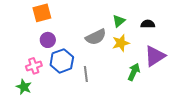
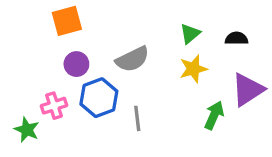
gray semicircle: (96, 37) -> (132, 59), moved
green star: (24, 87) -> (27, 130), moved

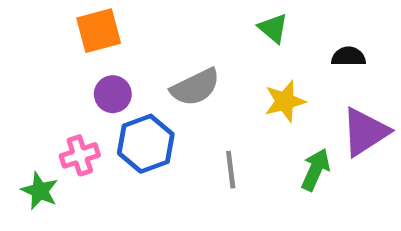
green triangle: (190, 34) -> (273, 28), moved, turned -40
gray line: (137, 118) -> (231, 170), moved

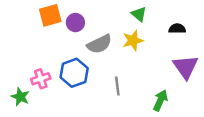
purple circle: (113, 94) -> (75, 23), moved
yellow star: (285, 101) -> (133, 40), moved
purple triangle: (365, 132) -> (186, 67), turned -32
green arrow: (315, 170) -> (160, 100), moved

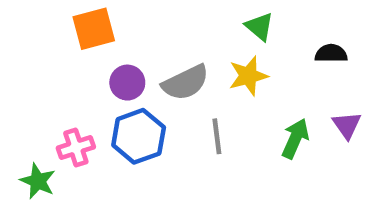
purple circle: (75, 23) -> (127, 83), moved
purple triangle: (186, 67) -> (347, 125), size x0.6
gray line: (117, 86) -> (217, 136), moved
green arrow: (160, 100) -> (295, 139), moved

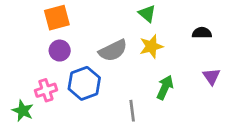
green triangle: (259, 27) -> (147, 14), moved
purple circle: (127, 83) -> (60, 51), moved
gray line: (217, 136) -> (132, 111), moved
green arrow: (295, 139) -> (165, 87), moved

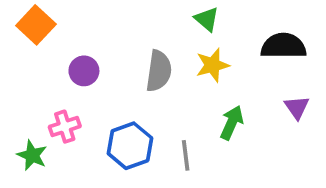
orange square: (57, 18) -> (36, 25), moved, turned -32
black semicircle: (202, 33) -> (283, 46), size x1.6
gray semicircle: (113, 51) -> (159, 71), turned -56
blue hexagon: (84, 83) -> (130, 146), moved

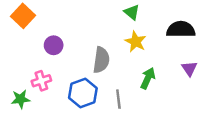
yellow star: (212, 65) -> (136, 42), turned -30
gray semicircle: (159, 71) -> (101, 60), moved
green star: (32, 155) -> (21, 99), turned -30

